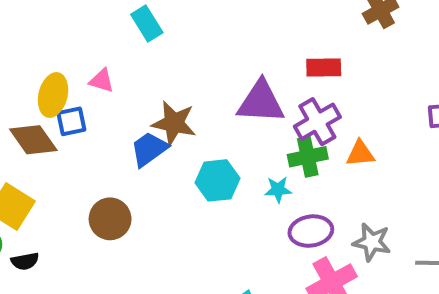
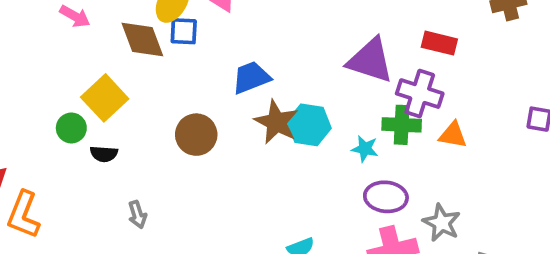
purple cross: (317, 122) -> (420, 94), turned 33
brown star: (174, 123) -> (276, 122), moved

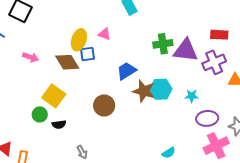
purple cross: (420, 94) -> (214, 62), turned -30
green cross: (402, 125) -> (163, 44), moved

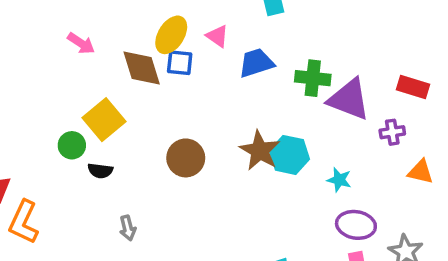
purple cross: (214, 62) -> (392, 132), size x0.6
blue trapezoid: (127, 71) -> (256, 63), moved

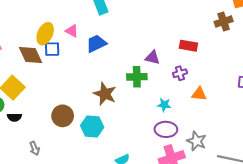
green cross: (313, 78) -> (137, 77), moved
purple triangle: (349, 99) -> (152, 58), size x0.6
cyan hexagon: (289, 155) -> (92, 126), moved
brown circle: (186, 158) -> (63, 116), moved
cyan star: (339, 180) -> (164, 105), moved

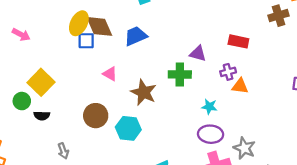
pink triangle: (72, 31) -> (110, 74), moved
brown diamond: (31, 55) -> (99, 26), moved
orange triangle: (199, 94) -> (240, 86), moved

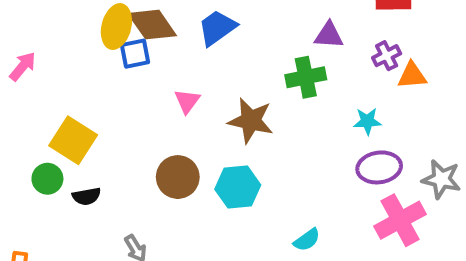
pink arrow: (21, 35) -> (23, 66), turned -66
pink triangle: (110, 74) -> (187, 101), turned 49

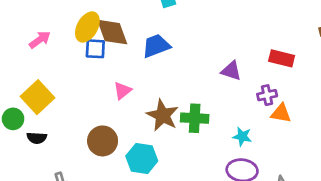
pink arrow: (23, 66) -> (40, 40), moved
green cross: (306, 77) -> (195, 118), moved

